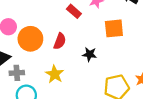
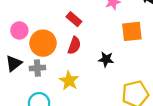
red rectangle: (74, 11) -> (74, 19), moved
gray cross: (17, 73) -> (37, 68), moved

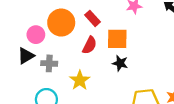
pink circle: (19, 30) -> (36, 35), moved
orange square: (132, 31) -> (117, 39), moved
orange circle: (43, 43) -> (61, 23), moved

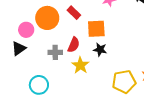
red semicircle: (90, 45) -> (74, 45), moved
gray cross: (49, 63) -> (55, 52), moved
yellow star: (80, 80) -> (80, 65), moved

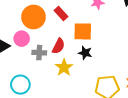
pink circle: (26, 30) -> (22, 39), moved

